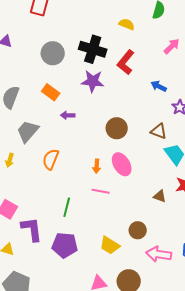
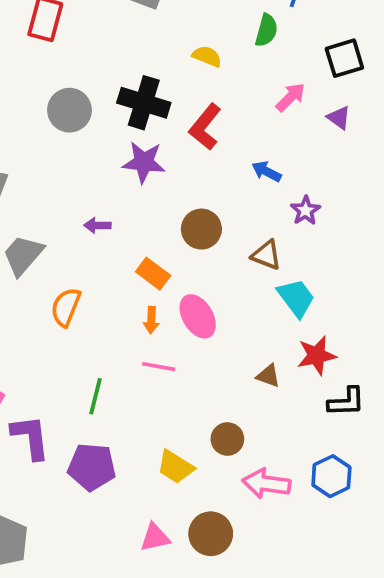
orange rectangle: (51, 92) -> (153, 274), moved
brown circle: (117, 128) -> (201, 229), moved

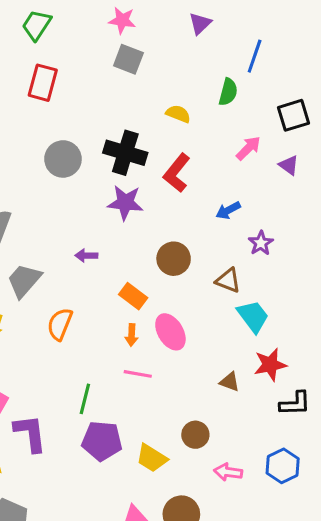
blue arrow: (266, 171) -> (228, 210), turned -55
purple pentagon: (92, 467) -> (102, 441), moved
pink arrow: (266, 484) -> (228, 472), size x0.7

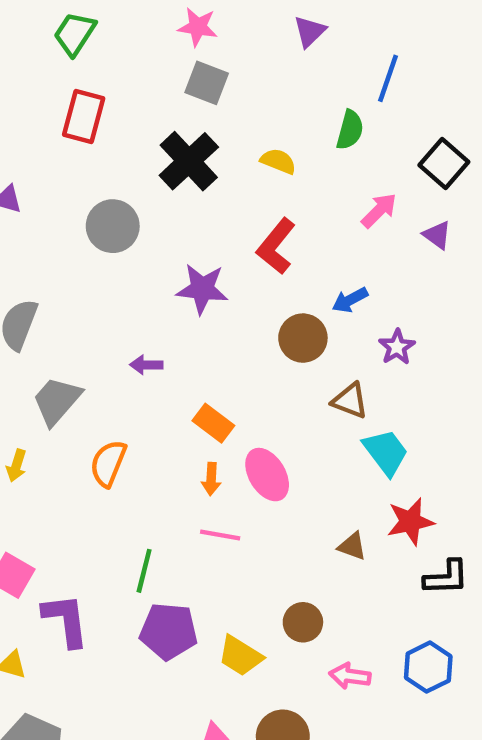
black square: (294, 115) -> (444, 163), turned -32
black cross: (125, 153) -> (189, 161), moved, turned 30
brown circle: (174, 259) -> (303, 338), moved

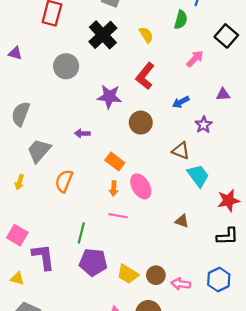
yellow semicircle: (278, 161) -> (146, 35), turned 35
purple triangle: (437, 235) -> (223, 94), moved, turned -40
brown circle: (303, 338) -> (141, 123), moved
red star: (410, 522) -> (228, 201), moved
brown circle: (303, 622) -> (156, 275), moved

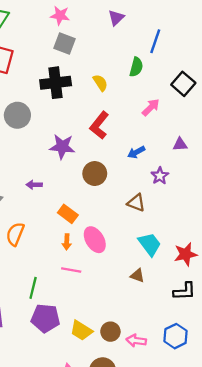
black cross: (103, 35) -> (56, 83), turned 36
cyan trapezoid: (198, 176) -> (150, 244), moved

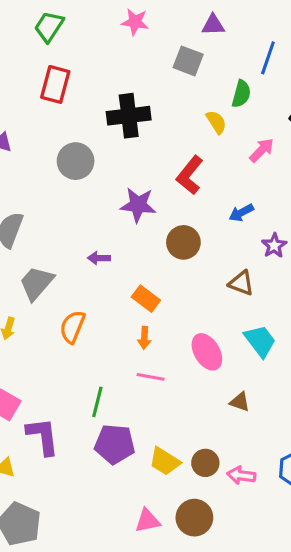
purple triangle: (116, 18) -> (213, 25), turned 42
gray square: (64, 43) -> (188, 61), moved
yellow semicircle: (100, 83) -> (216, 122), moved
pink ellipse: (95, 240) -> (207, 352), moved
brown triangle: (137, 276) -> (240, 402), moved

